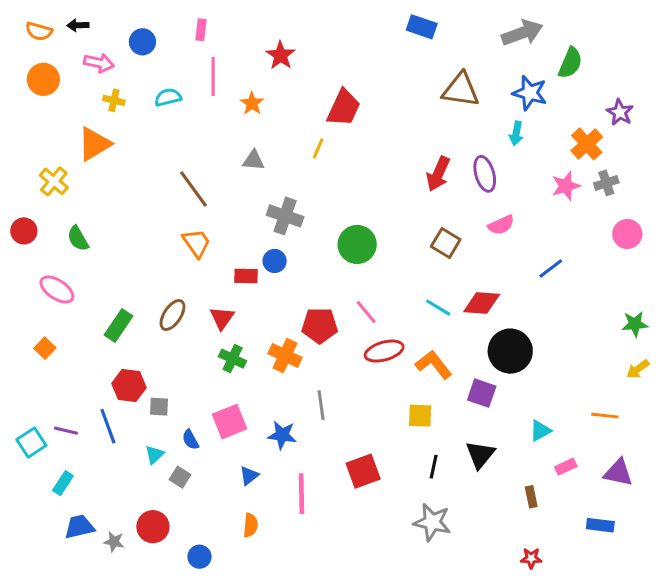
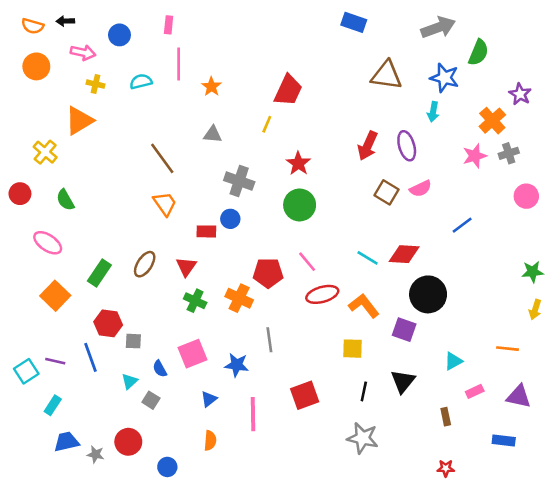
red star: (281, 55) -> (298, 163), moved
brown square: (446, 243) -> (387, 192), moved
orange square: (45, 348) -> (55, 296), moved, size x1.6
yellow arrow: (638, 369) -> (535, 310), turned -36

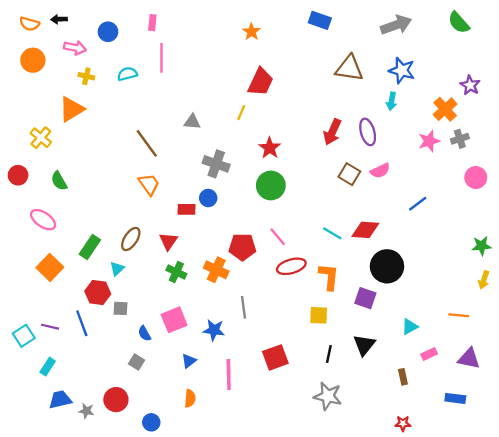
green semicircle: (478, 53) -> (459, 23), moved, turned 115
orange star: (211, 87) -> (251, 32), moved
orange L-shape: (364, 306) -> (329, 277), turned 44
cyan triangle: (130, 381) -> (117, 269), moved

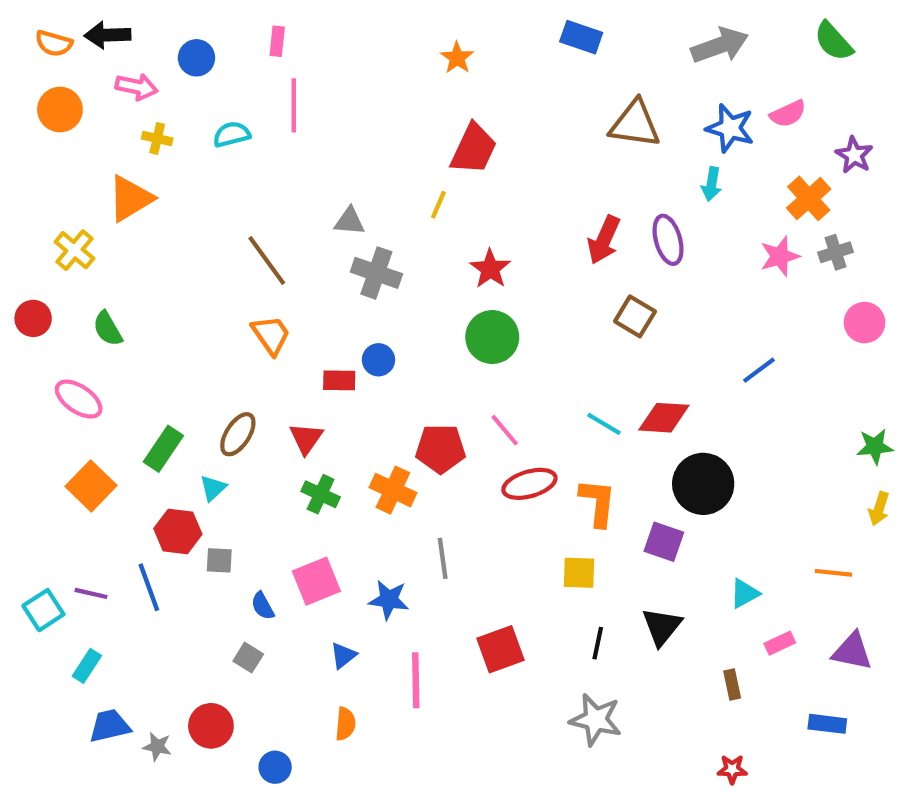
black arrow: (59, 19) -> (108, 35), size x1.5
gray cross: (216, 164) -> (376, 273), moved
pink semicircle: (380, 171) -> (788, 114), moved

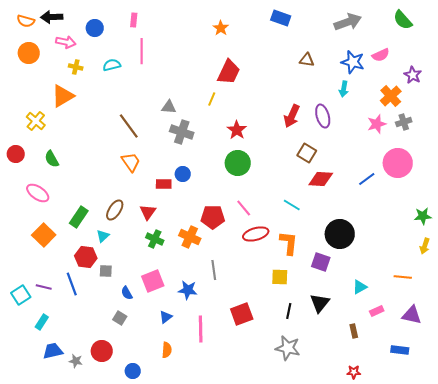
brown triangle: (635, 124) -> (307, 60), size x0.6
pink circle: (865, 323) -> (398, 163), moved, size x1.5
red diamond: (664, 418) -> (321, 179), moved

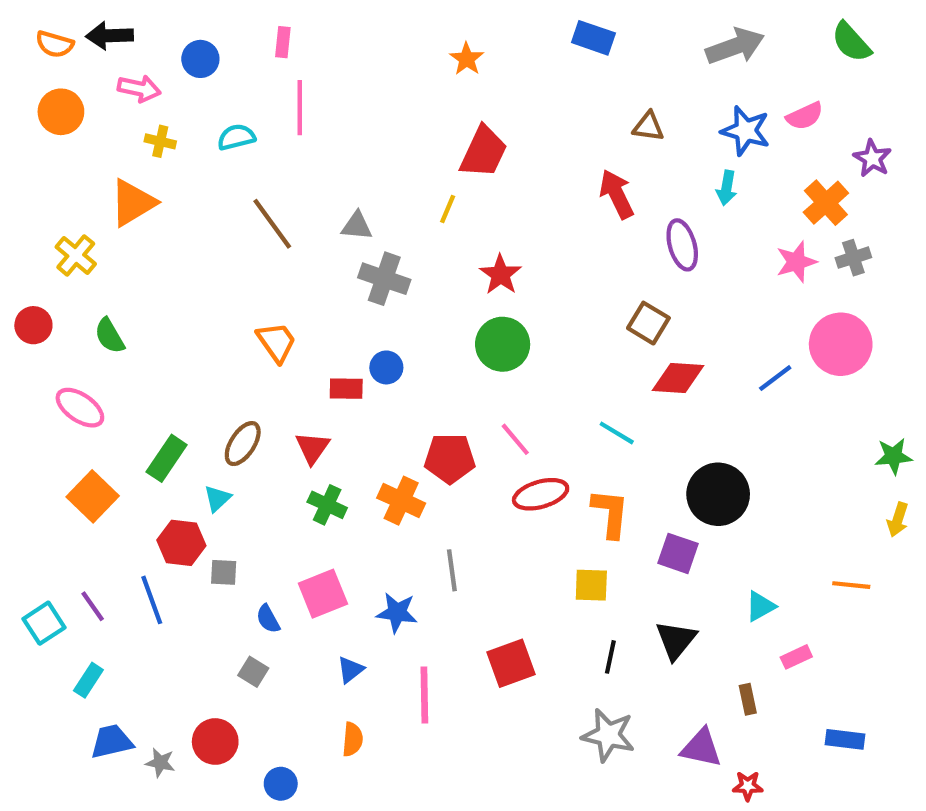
red arrow: (292, 116) -> (617, 194), moved, turned 130
brown line: (129, 126) -> (272, 224), moved
purple line: (44, 287) -> (93, 606), turned 42
purple triangle: (412, 315) -> (701, 748), moved

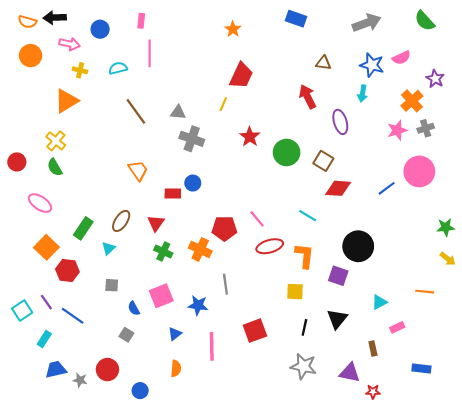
yellow cross: (76, 255) -> (56, 141), moved
green circle: (503, 344) -> (287, 152), moved
yellow arrow: (898, 520) -> (448, 259), turned -70
red hexagon: (181, 543) -> (67, 270), moved
blue line: (152, 600) -> (73, 316), moved, turned -35

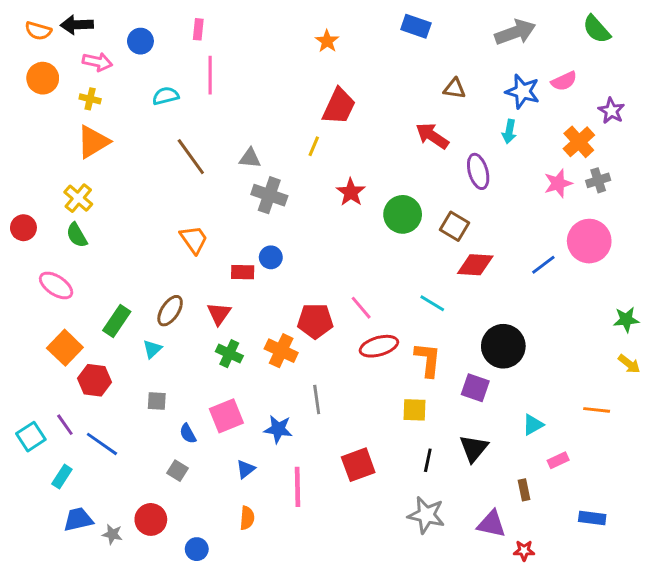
yellow cross: (80, 70) -> (90, 99), moved
red arrow: (308, 97) -> (432, 136), turned -30

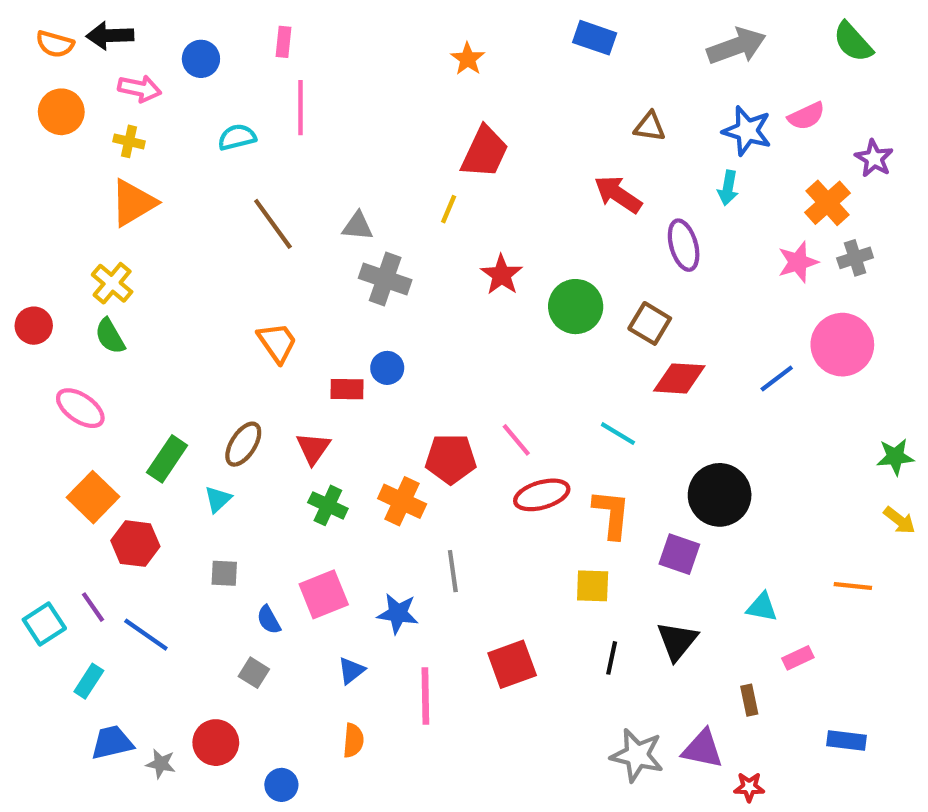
cyan triangle: (533, 425) -> (762, 607), turned 40
gray star: (426, 515) -> (637, 755), moved

